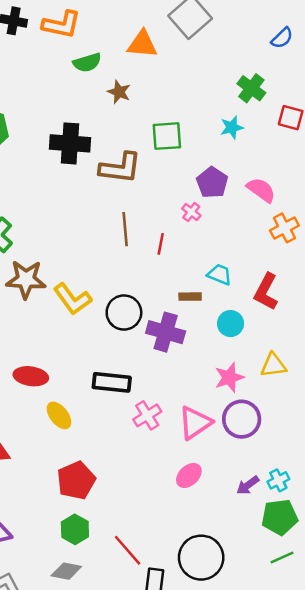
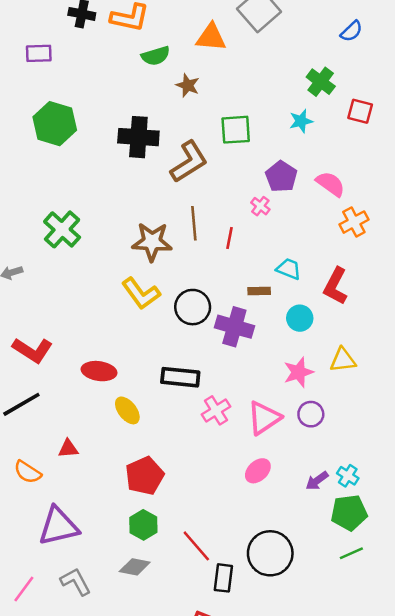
brown L-shape: (120, 168) -> (189, 162), turned -39
brown star: (26, 279) -> (152, 242), moved
purple circle: (242, 419) -> (311, 414), size x0.7
cyan cross: (278, 480) -> (348, 476), turned -30

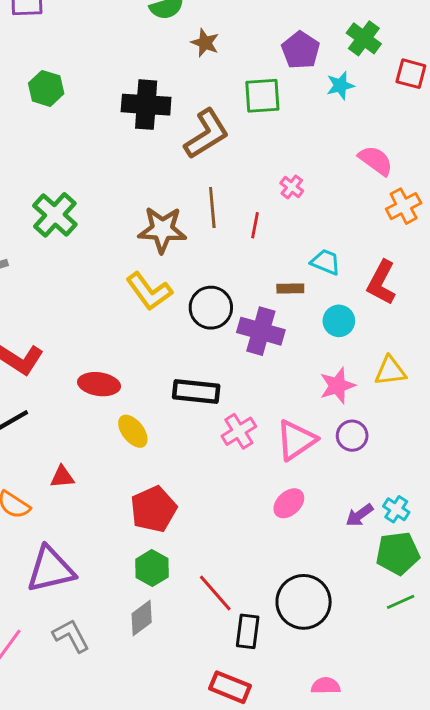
green hexagon: (55, 124) -> (46, 88), size x0.7
purple pentagon: (281, 176) -> (301, 50), moved
gray diamond: (135, 567) -> (142, 618), turned -48

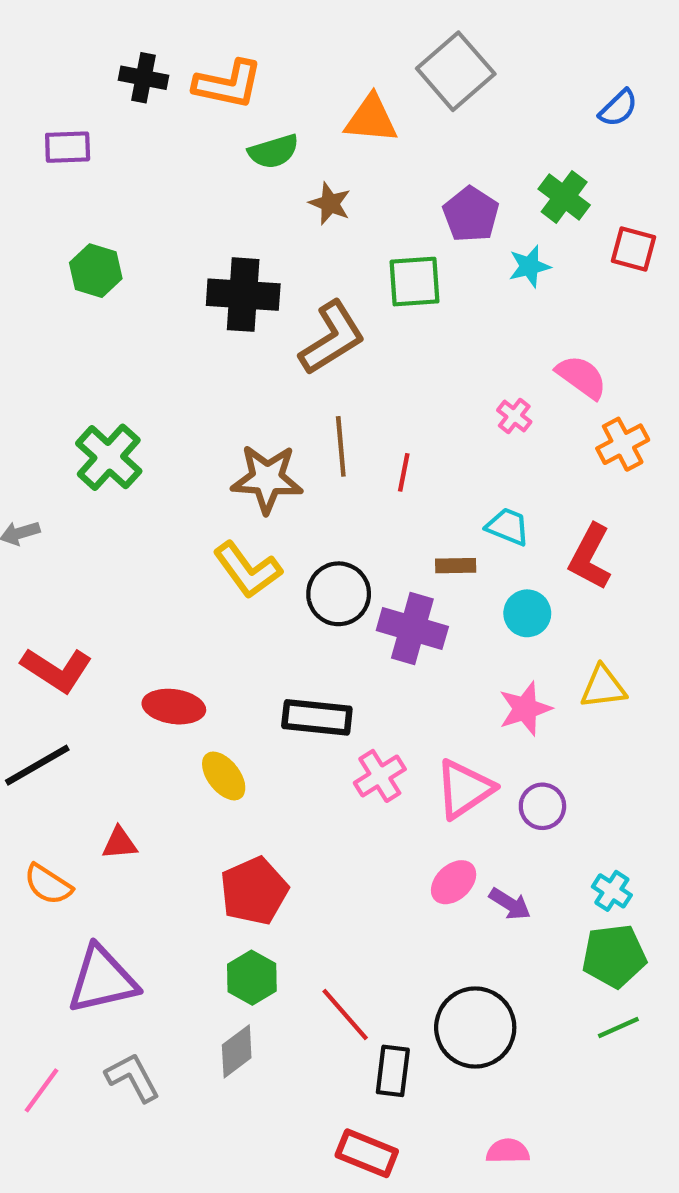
pink cross: (292, 187) -> (514, 416), moved
purple circle: (352, 436) -> (542, 806), moved
purple arrow: (359, 515) -> (510, 904), moved, turned -112

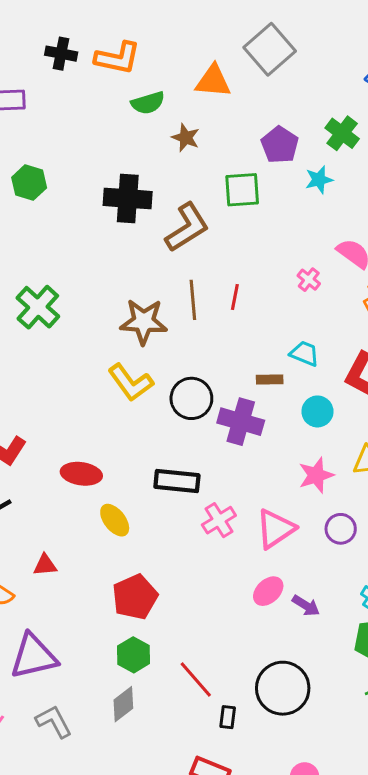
red line: (404, 472) -> (235, 297), moved
purple circle: (542, 806) -> (341, 529), moved
black rectangle: (393, 1071) -> (228, 717), size x0.7

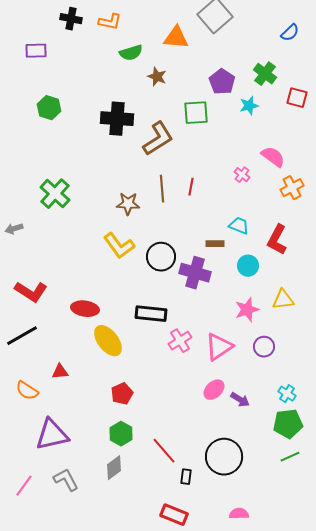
orange L-shape: (118, 58) -> (110, 22), size x0.7
brown star: (144, 322) -> (128, 204), size x0.7
yellow ellipse: (115, 520) -> (108, 341), size x1.4
red pentagon: (135, 597) -> (122, 394), size x0.7

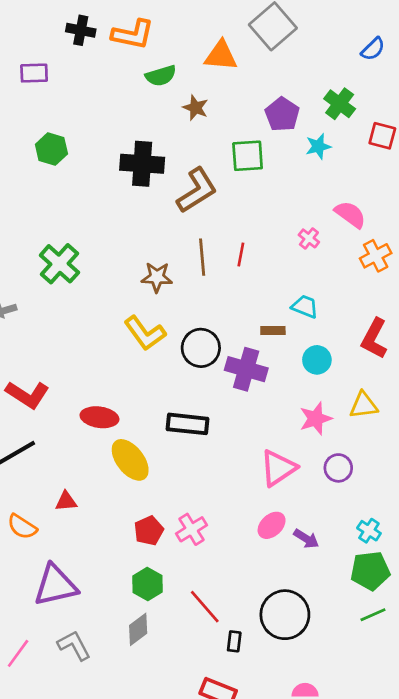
orange L-shape: (110, 22) -> (133, 34), size x1.4
red L-shape: (277, 240) -> (374, 339), moved
pink cross: (180, 341) -> (192, 529), moved

